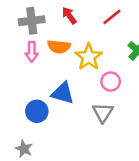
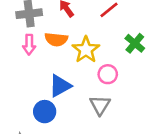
blue triangle: (63, 93) -> (60, 86), turned -45
blue circle: (37, 111) -> (45, 112), moved

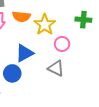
green cross: (135, 43) -> (83, 20), turned -35
gray triangle: (100, 105) -> (56, 68), turned -36

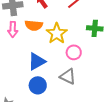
blue circle: (12, 73) -> (38, 85), moved

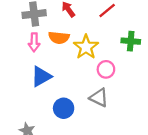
blue triangle: (37, 61) -> (41, 76), moved

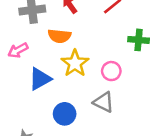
pink arrow: (34, 42) -> (18, 50), moved, turned 60
yellow star: (86, 47) -> (75, 63), moved

